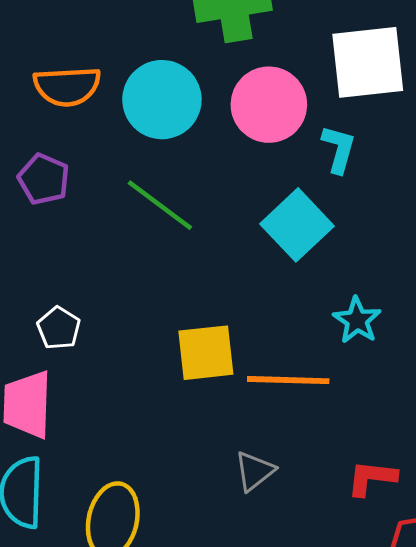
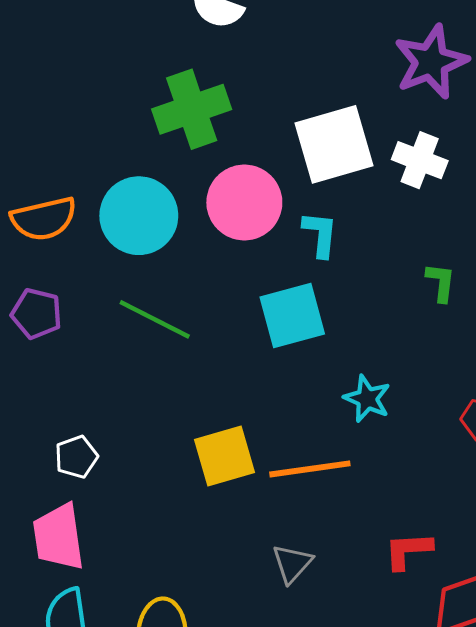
cyan square: (297, 225) -> (292, 315), turned 38
white pentagon: (59, 328) -> (76, 457), turned 30

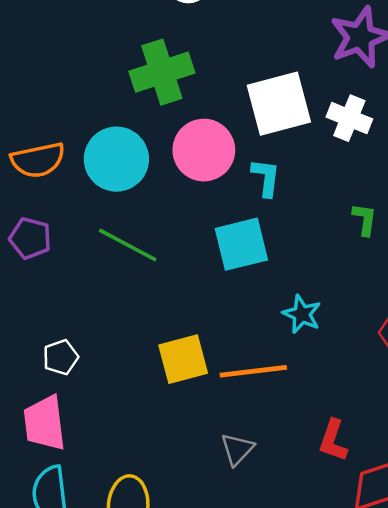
red L-shape: (408, 551) -> (333, 440), turned -69

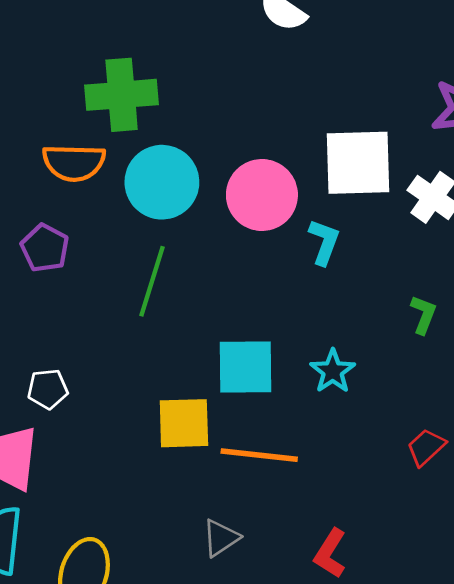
green cross: (162, 72) -> (122, 95), moved
cyan square: (241, 244) -> (245, 367), moved
green line: (128, 245) -> (152, 281), turned 66
cyan star: (302, 314) -> (333, 371), moved

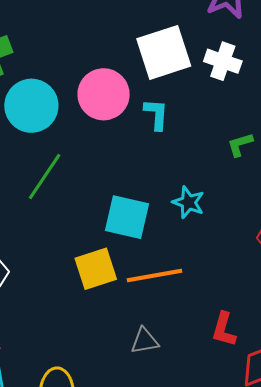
green line: (152, 281) -> (45, 177), turned 33
green L-shape: (423, 315) -> (240, 145), turned -112
cyan square: (245, 367) -> (127, 217), turned 30
gray triangle: (221, 538) -> (145, 341), turned 40

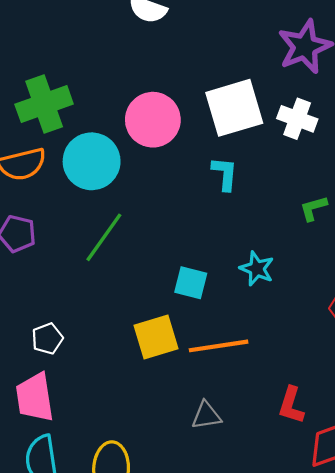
pink circle: (104, 94) -> (153, 120), moved
cyan square: (127, 217) -> (191, 283), size x0.7

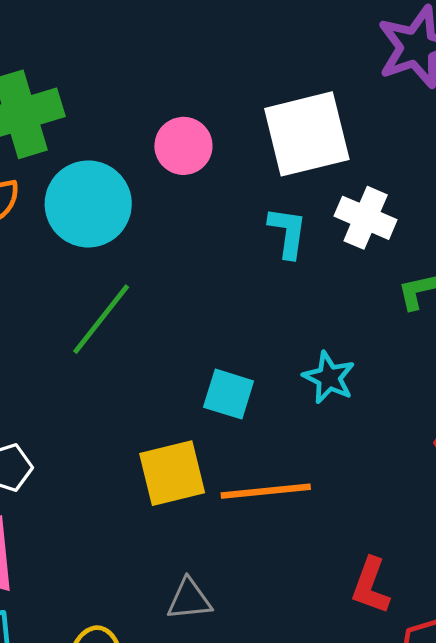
white cross: (297, 119) -> (366, 218), moved
pink circle: (153, 120) -> (183, 146), size x0.7
gray triangle: (206, 415) -> (189, 599), moved

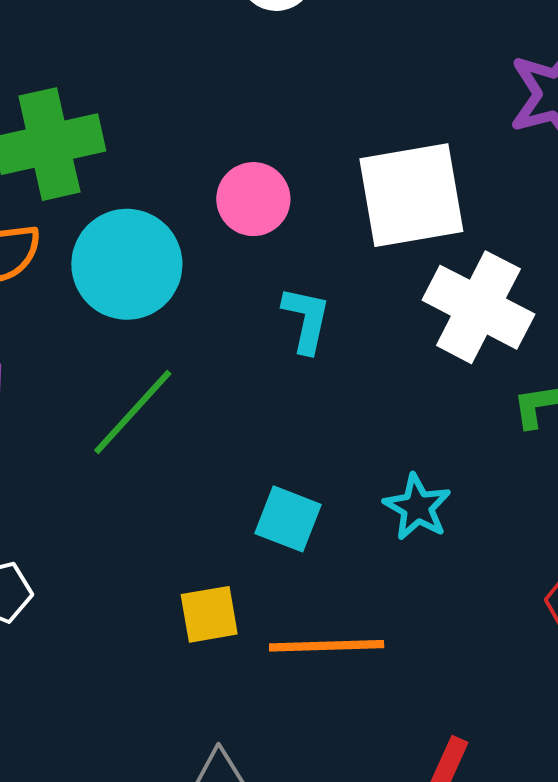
white cross: (366, 218) -> (478, 307), size x1.4
cyan L-shape: (288, 232) -> (306, 320), moved
yellow square: (172, 473) -> (209, 614), size x0.7

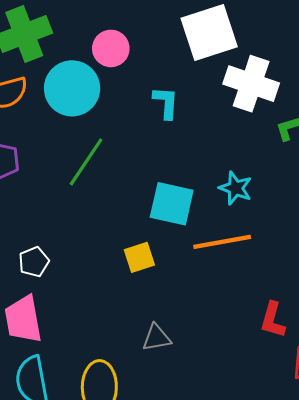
pink circle: (253, 199) -> (111, 48), moved
cyan square: (288, 519) -> (172, 204), size x1.4
orange line: (327, 646) -> (222, 242), moved

